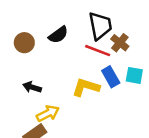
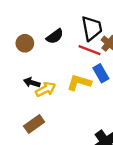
yellow arrow: (48, 113) -> (46, 89), moved

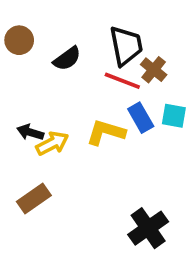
brown circle: (25, 43) -> (19, 40), moved

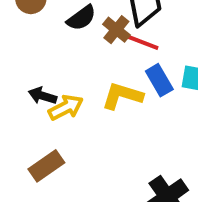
brown cross: (154, 70) -> (116, 30), moved

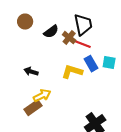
yellow arrow: (66, 107) -> (42, 96), moved

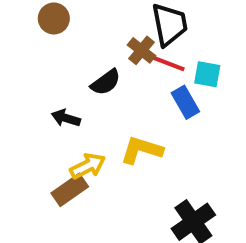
black semicircle: (51, 32) -> (106, 82), moved
cyan square: (109, 63) -> (207, 74), moved
yellow L-shape: (72, 72) -> (142, 150), moved

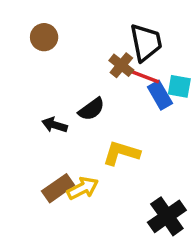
black semicircle: (106, 82) -> (91, 109), moved
blue rectangle: (185, 102) -> (160, 95), moved
yellow arrow: (88, 166) -> (83, 188), moved

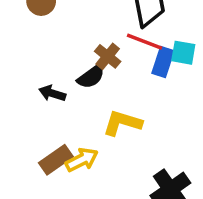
brown cross: (121, 65) -> (108, 56), moved
blue rectangle: (160, 95) -> (163, 62), turned 48

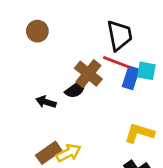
brown cross: (108, 56) -> (88, 74), size x1.4
yellow L-shape: (122, 123) -> (139, 133), moved

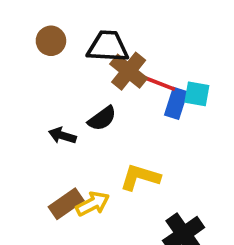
black trapezoid: (119, 35) -> (108, 46), moved, turned -76
brown cross: (88, 74) -> (129, 71), moved
yellow L-shape: (139, 133) -> (140, 177), moved

